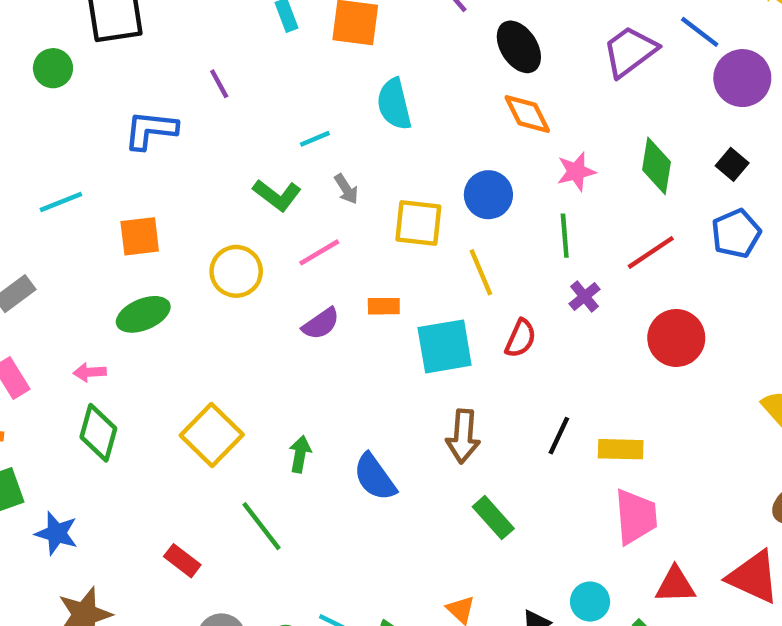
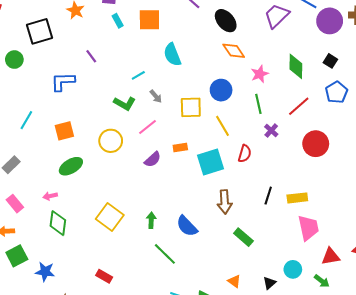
cyan line: (61, 202) -> (26, 120), turned -30
green line: (262, 526) -> (165, 254), moved

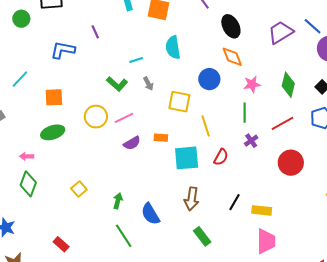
blue circle: (221, 90) -> (209, 79), moved
pink line: (147, 127) -> (124, 118), moved
yellow square: (110, 217) -> (79, 189), size x0.6

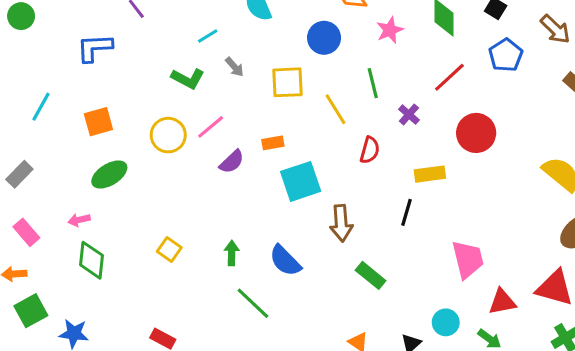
green line: (245, 113) -> (373, 83), moved
cyan square: (187, 158) -> (301, 181), moved
yellow rectangle: (262, 210) -> (430, 174), moved

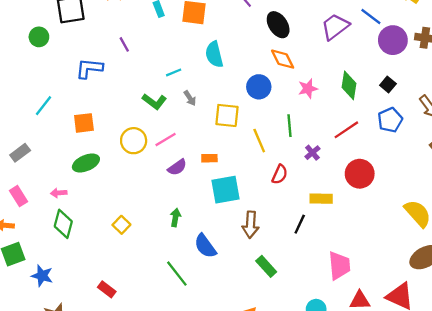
green arrow: (232, 253) -> (175, 218), moved

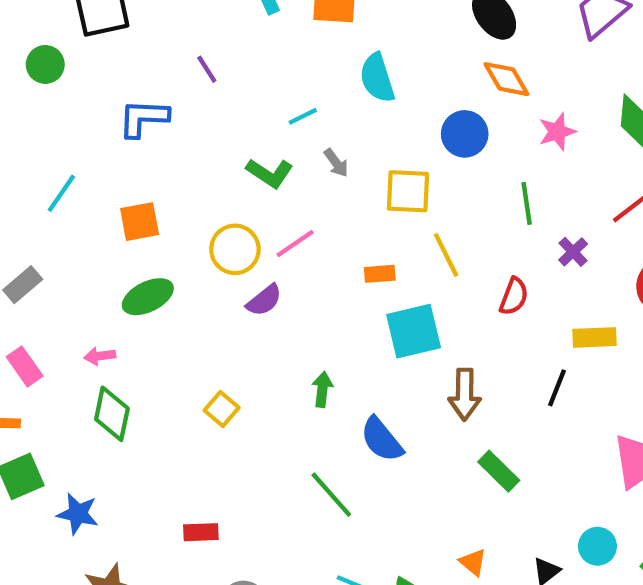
yellow line: (259, 141) -> (446, 255), moved
purple semicircle: (177, 167) -> (264, 300), moved
red rectangle: (107, 289) -> (201, 532), turned -36

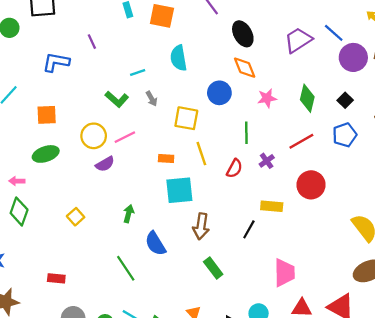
red semicircle: (514, 296) -> (234, 168), moved

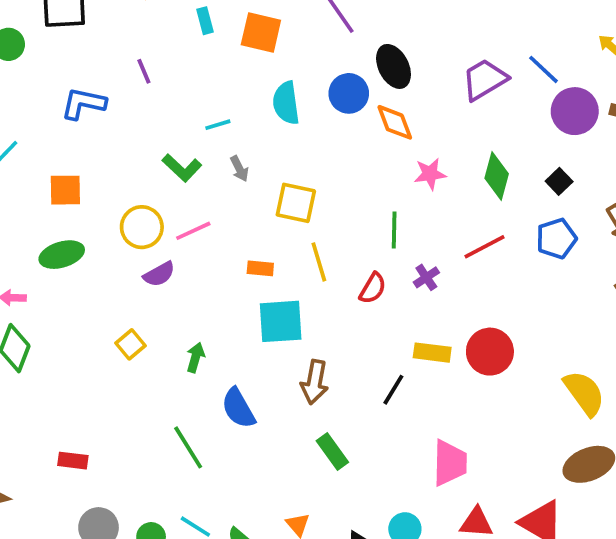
blue circle: (219, 93) -> (349, 93), moved
red circle: (311, 185) -> (490, 352), moved
yellow square: (76, 217) -> (130, 344), moved

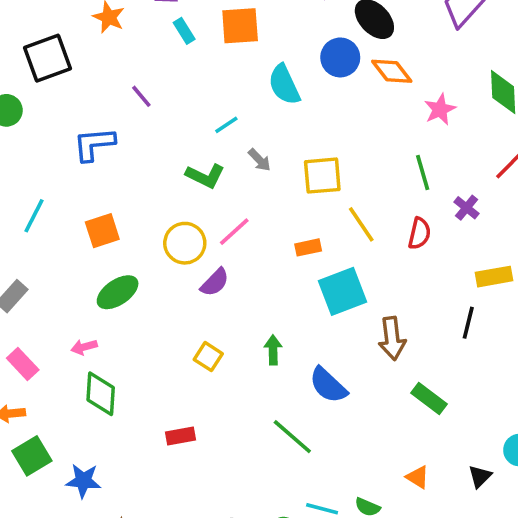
red rectangle: (73, 461) -> (181, 436), moved

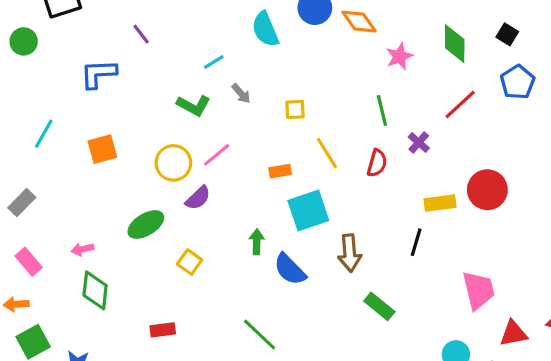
yellow square: (322, 176) -> (295, 109), size x0.6
green ellipse: (118, 292) -> (146, 225), moved
green arrow: (273, 350) -> (257, 242), moved
blue semicircle: (328, 385) -> (290, 269), moved

